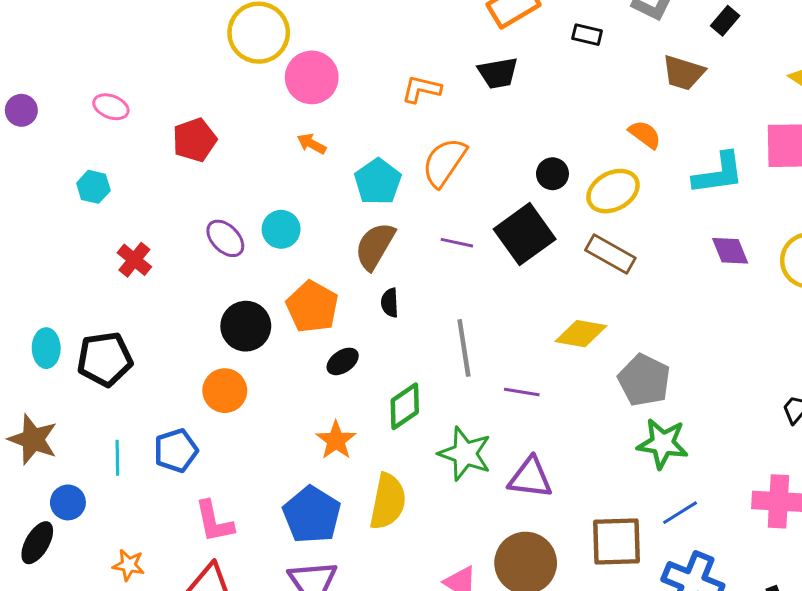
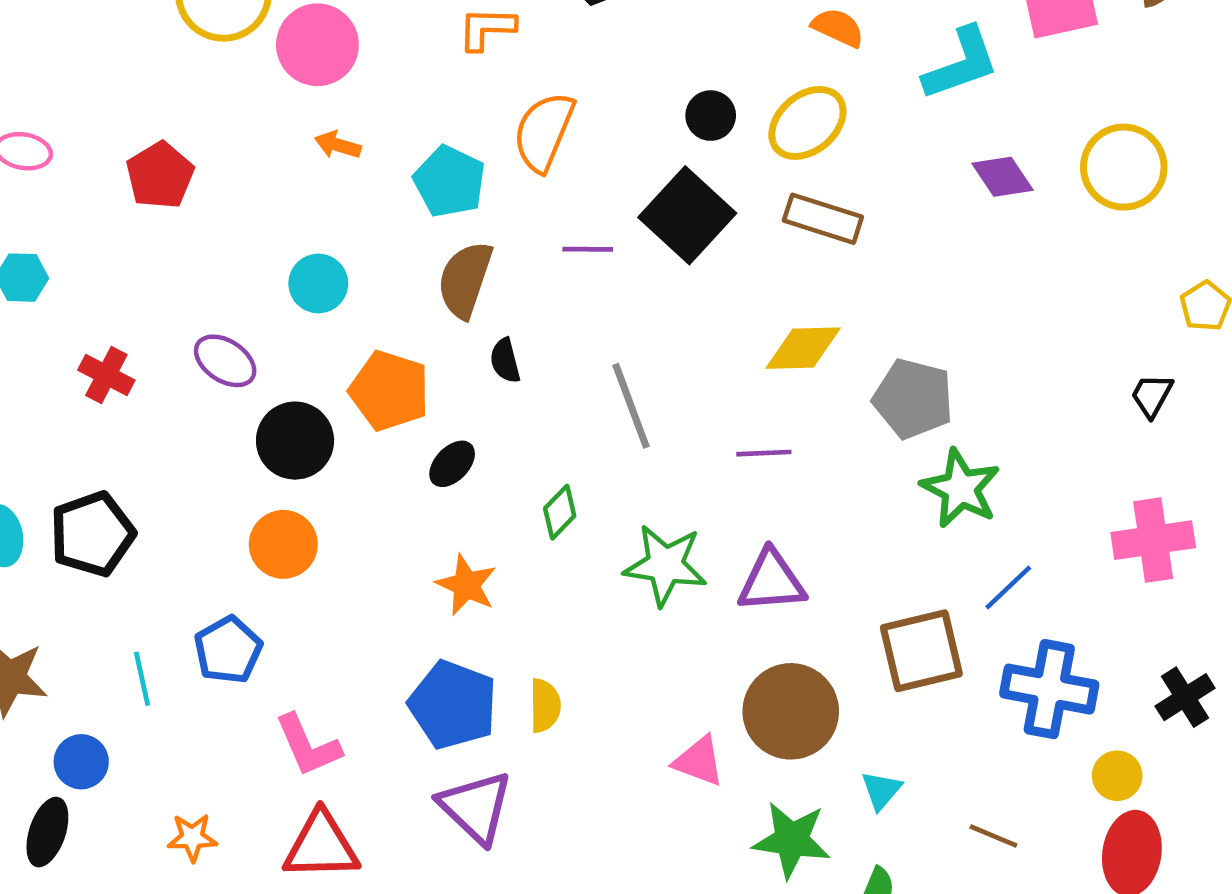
purple ellipse: (225, 238) -> (225, 361), moved
purple line: (522, 392) -> (764, 453), moved
green diamond: (405, 406) -> (560, 512), size x0.7
green star: (663, 443) -> (960, 488), turned 30
yellow semicircle: (388, 501) -> (545, 706), moved, size x0.6

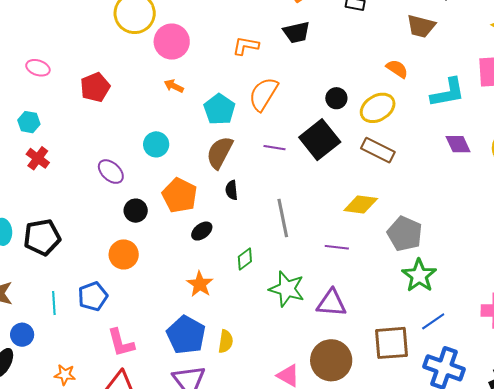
red cross: (106, 375) -> (38, 158), moved
black circle: (295, 441) -> (136, 211), size x0.7

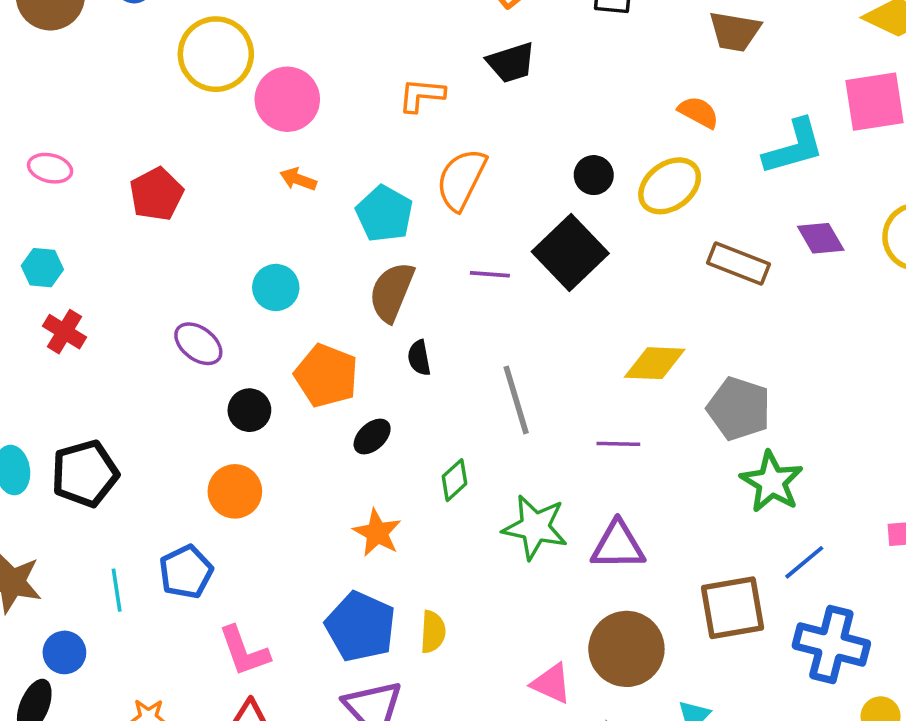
brown rectangle: (378, 150) -> (739, 264), moved

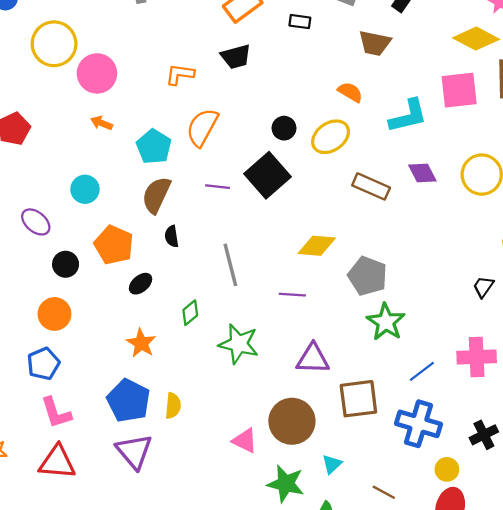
purple triangle: (618, 545) -> (313, 359), moved
blue line: (804, 562) -> (422, 371), moved
blue pentagon: (186, 572) -> (43, 364), moved

